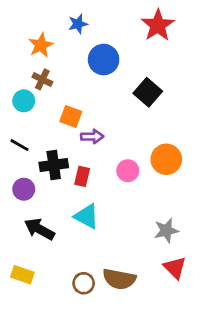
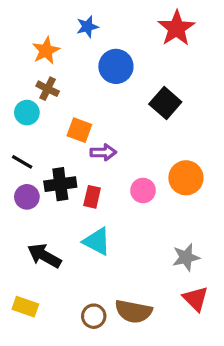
purple circle: (24, 189) -> (27, 197), moved

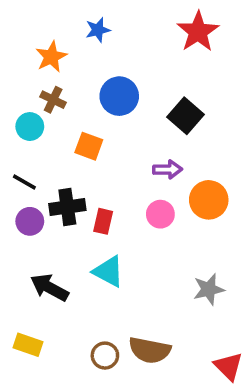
blue circle: (116, 66) -> (119, 96), moved
purple arrow: (103, 152) -> (168, 169), moved
red triangle: (196, 299) -> (228, 366), moved

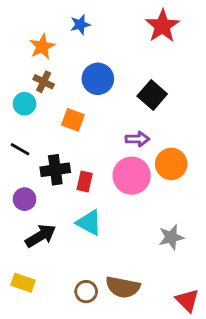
pink circle: (160, 214) -> (132, 176), size x1.6
purple circle: (30, 221) -> (25, 199), moved
black arrow: (49, 288) -> (41, 236), turned 120

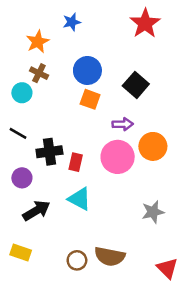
orange square: (73, 120) -> (90, 99), moved

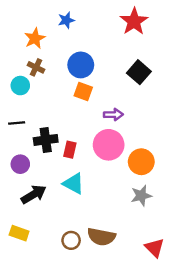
black square: (136, 85) -> (139, 72), moved
black line: (18, 133) -> (17, 123), turned -35
orange circle: (153, 146) -> (141, 162), moved

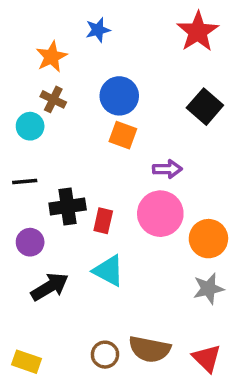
yellow rectangle: (19, 233) -> (26, 362), moved
red triangle: (155, 248) -> (207, 358), moved

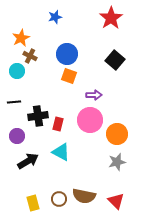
orange star: (51, 57) -> (21, 38), moved
yellow rectangle: (26, 362) -> (33, 203), moved, turned 56

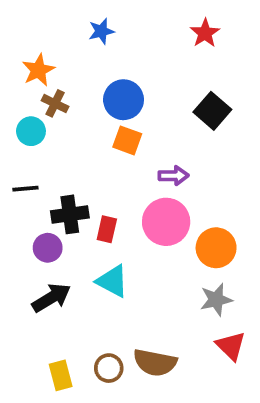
red star: (111, 18) -> (205, 33), size x0.7
purple circle: (17, 136) -> (48, 248), moved
red triangle: (116, 201) -> (231, 346), moved

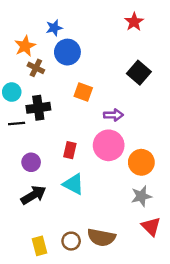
blue star: (101, 31) -> (54, 28), moved
blue circle: (124, 100) -> (67, 52), moved
cyan circle: (31, 131) -> (12, 92), moved
black cross: (70, 214) -> (38, 108), moved

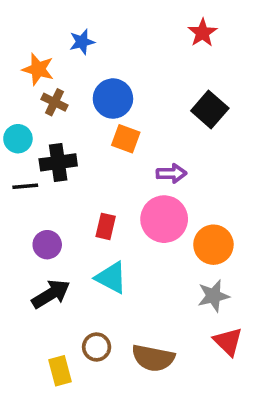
orange star: (25, 46) -> (38, 69), turned -30
blue circle: (67, 52) -> (113, 99), moved
brown circle: (71, 241) -> (97, 347), moved

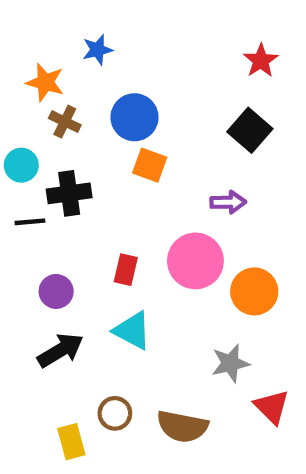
red star: (202, 33) -> (261, 61), moved
purple arrow: (171, 173) -> (228, 202), moved
gray star: (213, 296) -> (230, 363), moved

